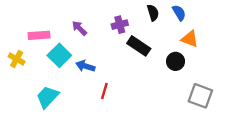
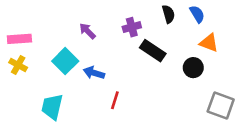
pink rectangle: (39, 35) -> (19, 39), moved
cyan trapezoid: (47, 97) -> (52, 107), turned -30

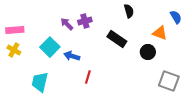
blue semicircle: (197, 14) -> (176, 17), moved
purple cross: (132, 27) -> (85, 21), moved

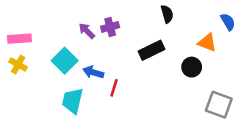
black rectangle: (117, 39) -> (151, 50), turned -60
red line: (88, 77) -> (114, 88), moved
cyan trapezoid: (40, 82) -> (73, 101), moved

